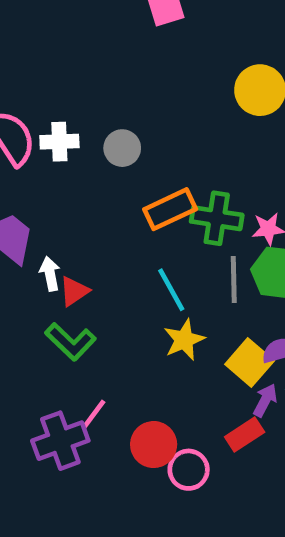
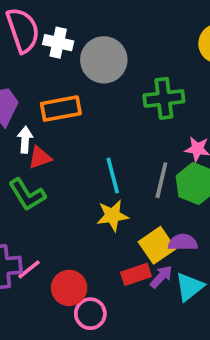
gray circle: (122, 148) -> (104, 60), size x1.6
orange rectangle: (170, 209) -> (61, 109), moved
green cross: (217, 218) -> (164, 98), moved, turned -30
pink line: (94, 414) -> (29, 269), moved
red rectangle: (245, 435) -> (136, 274), moved

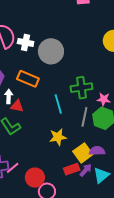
green cross: (164, 98) -> (81, 88), moved
orange rectangle: (61, 109) -> (28, 79), turned 35
red triangle: (40, 158) -> (17, 106), turned 32
cyan line: (113, 176) -> (58, 104), moved

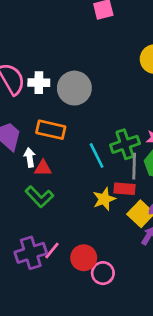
green cross: (81, 88) -> (125, 144), moved
red rectangle: (72, 169) -> (124, 189), moved, turned 35

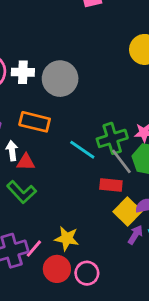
cyan line: (97, 155) -> (82, 150), turned -30
gray line: (134, 166) -> (121, 161), turned -40
yellow star: (104, 199) -> (67, 238), moved, turned 30
red circle: (84, 258) -> (57, 269), moved

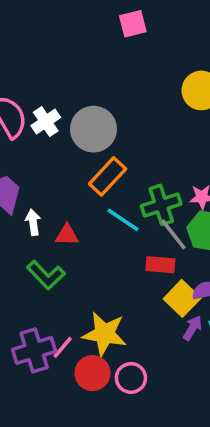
white cross: (23, 72) -> (46, 122), turned -35
orange rectangle: (35, 122) -> (108, 176), moved, turned -60
red triangle: (26, 162) -> (67, 235), moved
yellow star: (67, 238) -> (105, 334), size x1.4

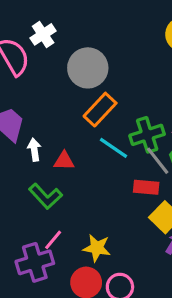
white cross: (46, 122) -> (43, 34), moved
yellow star: (105, 334) -> (97, 248), size x0.7
pink line: (63, 347) -> (53, 240), moved

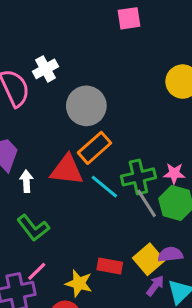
red triangle: (64, 161) -> (67, 170), moved, size x1.6
red rectangle: (146, 187) -> (110, 266), moved

